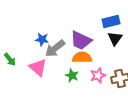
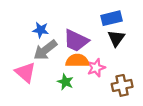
blue star: (42, 39) -> (41, 30), moved
pink star: (98, 75) -> (96, 68), moved

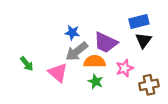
orange semicircle: (77, 61) -> (94, 61), moved

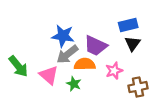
blue star: (72, 33) -> (63, 36), size x1.5
green arrow: (27, 64) -> (18, 66), size x1.5
green star: (96, 82) -> (74, 84), moved

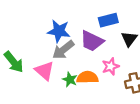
blue rectangle: (128, 25) -> (108, 20), moved
orange semicircle: (85, 64) -> (87, 77), moved

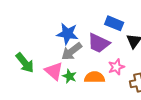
blue rectangle: (108, 20) -> (114, 23), turned 36
green star: (70, 80) -> (70, 76), moved

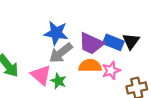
blue rectangle: (114, 23) -> (113, 42), moved
orange semicircle: (94, 77) -> (90, 66), moved

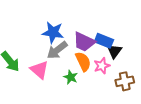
black triangle: (131, 41) -> (114, 51), moved
orange semicircle: (90, 66) -> (83, 62), turned 66
green star: (58, 81) -> (71, 77), moved

